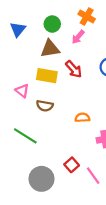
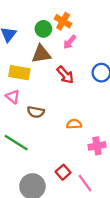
orange cross: (87, 17) -> (63, 21), moved
yellow rectangle: (47, 76) -> (19, 73), moved

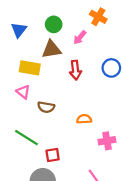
orange cross: (63, 21) -> (98, 17), moved
red arrow: (65, 75) -> (75, 70), turned 36
red square: (63, 172) -> (53, 155), moved, turned 32

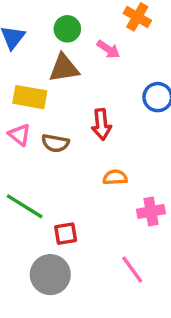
pink arrow: (80, 37) -> (108, 49), turned -96
red arrow: (75, 70) -> (101, 124), moved
brown semicircle: (46, 107) -> (55, 143), moved

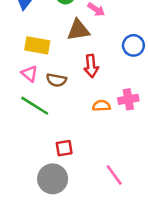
brown triangle: (64, 68) -> (78, 30), moved
green line: (25, 206) -> (35, 106), moved
pink cross: (151, 211) -> (128, 99), moved

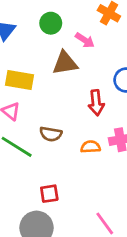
red arrow: (91, 66) -> (96, 103), moved
brown semicircle: (56, 80) -> (51, 134), moved

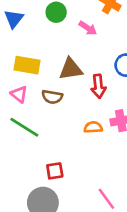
brown triangle: (65, 63) -> (71, 69), moved
brown semicircle: (51, 134) -> (52, 97), moved

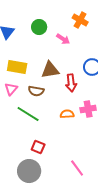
pink triangle: (19, 94) -> (11, 89), turned 32
green line: (24, 127) -> (28, 114), moved
red square: (55, 171) -> (38, 147), turned 32

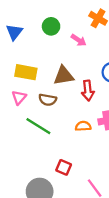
red square: (38, 147) -> (64, 167), moved

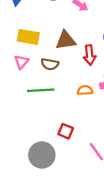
green line: (38, 126) -> (41, 90), turned -35

